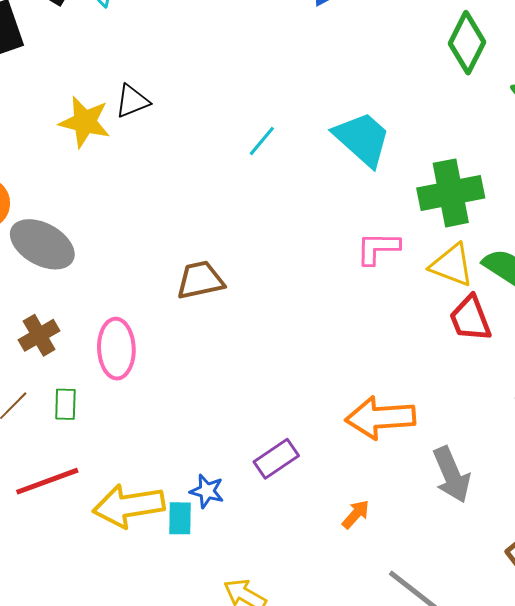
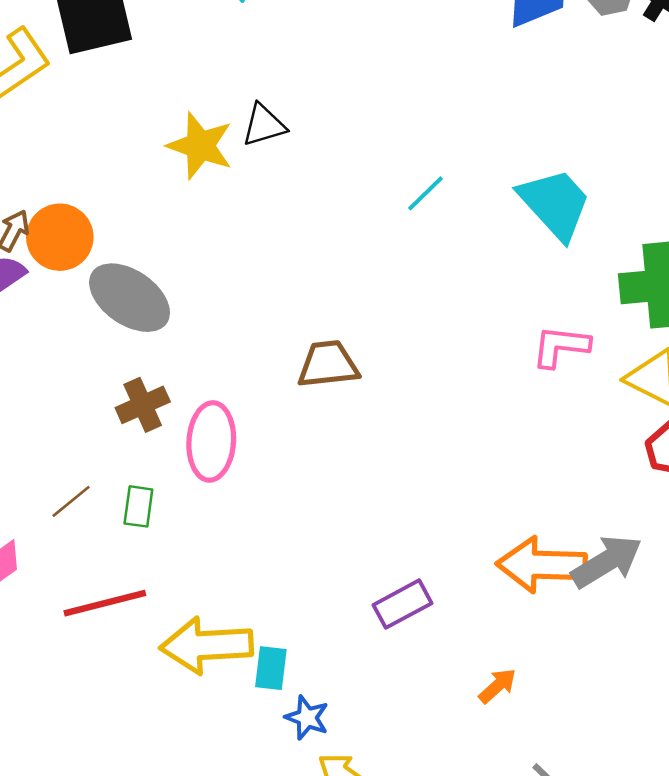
brown cross: (39, 335) -> (143, 405), moved
gray arrow: (452, 475) -> (607, 562), moved, turned -104
blue star: (207, 491) -> (307, 718), moved

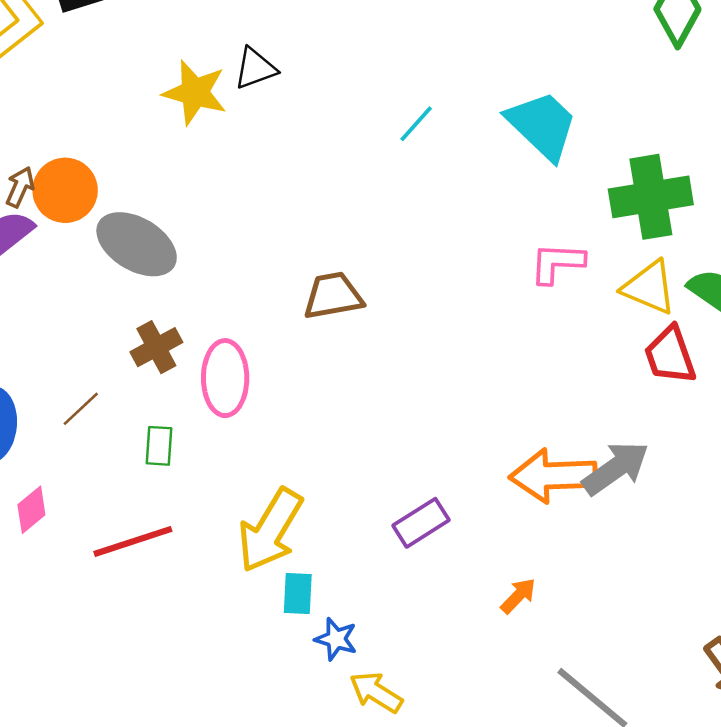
brown line: (71, 501) -> (81, 409), moved
yellow arrow: (207, 645) -> (270, 530), moved, turned -52

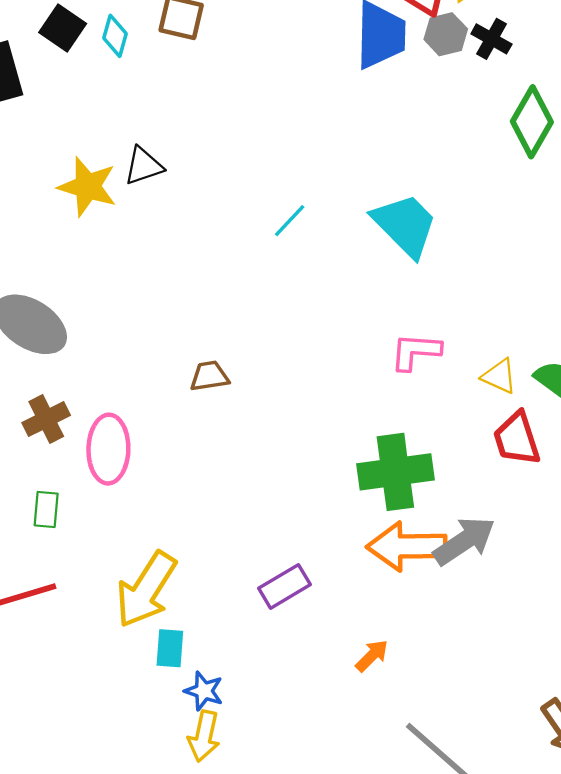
green cross: (651, 197) -> (395, 472), moved
yellow triangle: (649, 287) -> (499, 376), size x0.7
brown trapezoid: (333, 296) -> (209, 376), size x0.7
yellow arrow: (376, 692) -> (204, 736), moved, turned -111

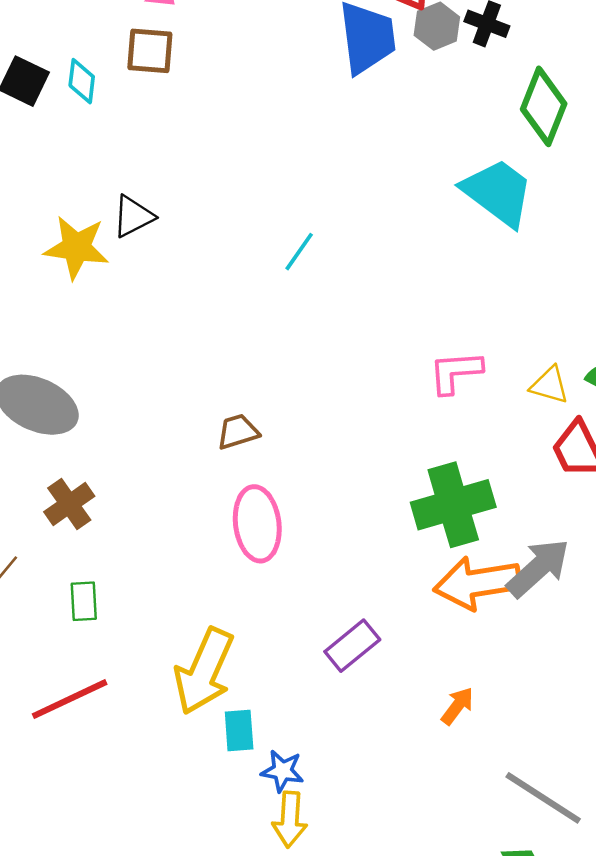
cyan trapezoid: (405, 225) -> (498, 192), moved
pink ellipse: (108, 449) -> (257, 524), moved

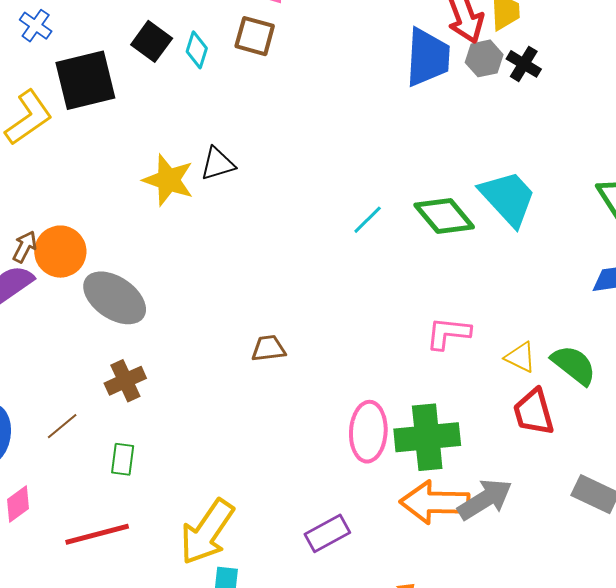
green diamond: (544, 106) -> (444, 216), moved, turned -72
cyan line: (299, 252) -> (368, 220), moved
pink ellipse: (257, 524) -> (368, 432), moved

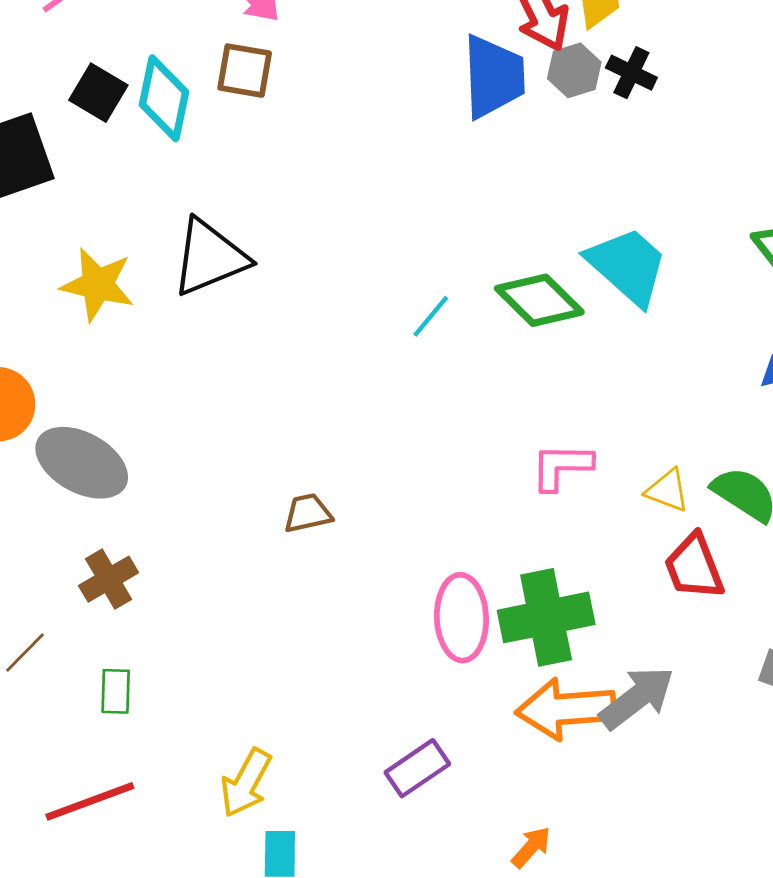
cyan diamond: (197, 50) -> (164, 98), size x1.6
black triangle: (218, 164) -> (210, 257), size x1.6
yellow star: (168, 180) -> (98, 285), moved
yellow arrow: (207, 532) -> (246, 783), size x0.7

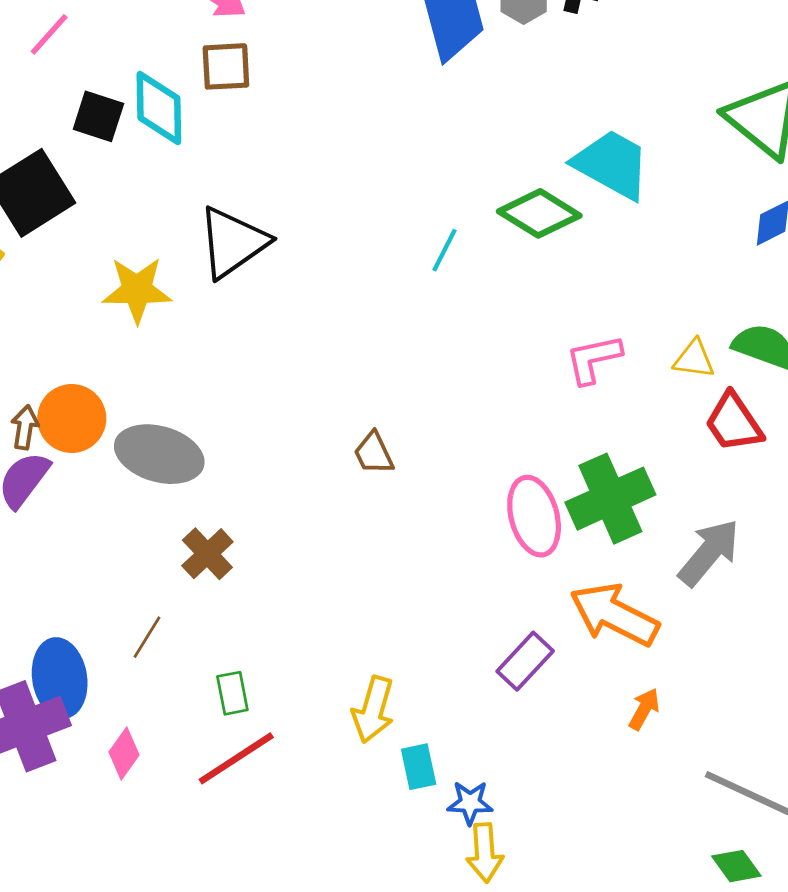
brown trapezoid: (308, 513) -> (374, 453), turned -90
green rectangle: (116, 691) -> (232, 693), moved
orange arrow: (566, 709) -> (614, 615), moved, turned 44

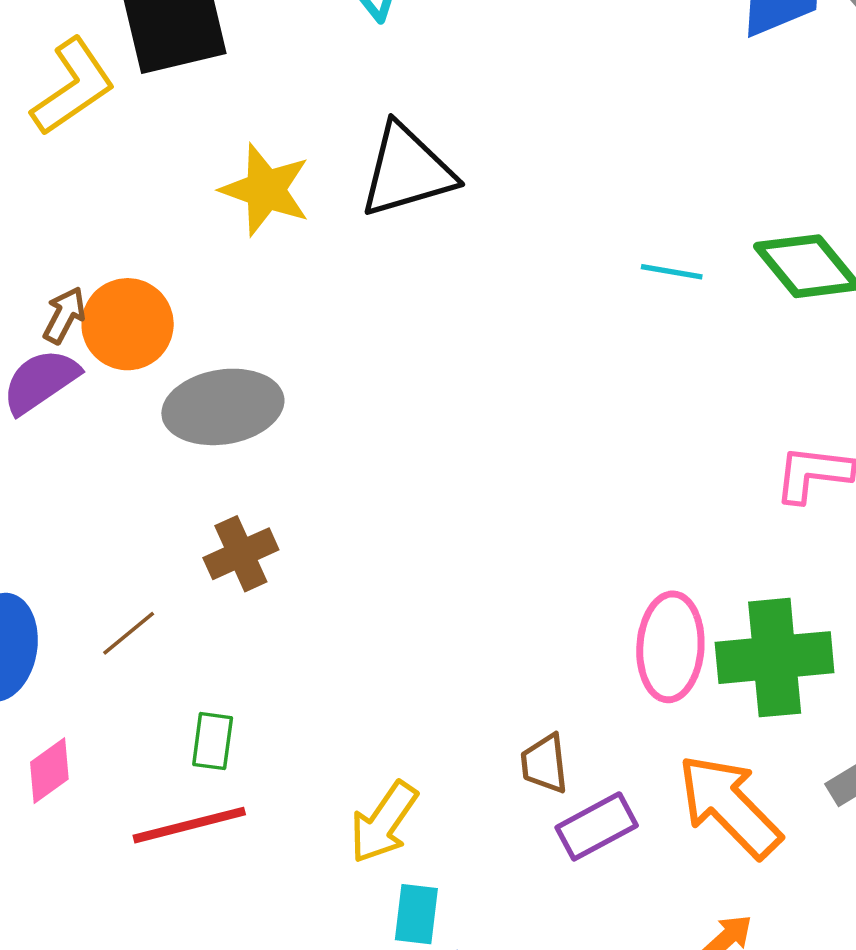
cyan line: (445, 250) -> (672, 272), turned 54
brown trapezoid: (374, 453) -> (544, 764), moved
gray ellipse: (159, 454) -> (223, 407), turned -44

